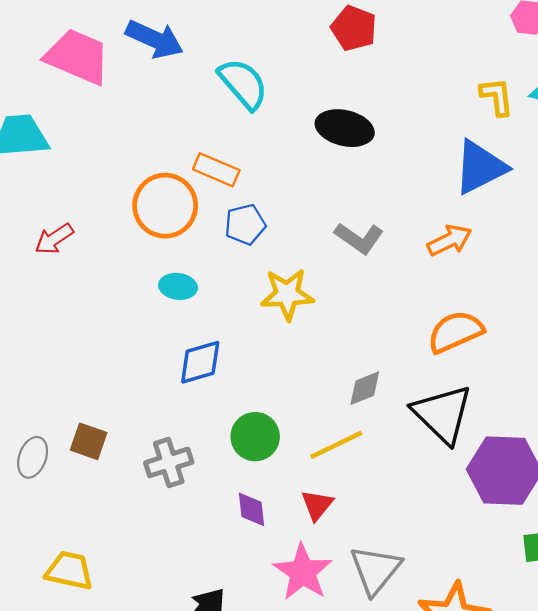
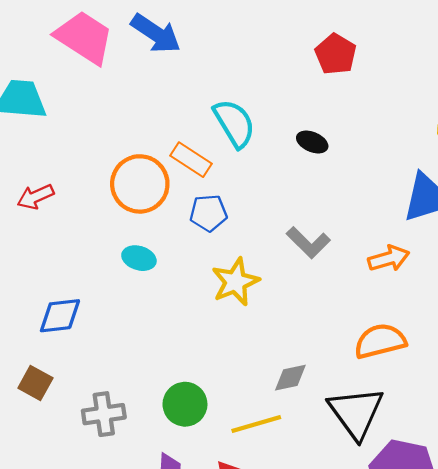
cyan semicircle: (243, 84) -> (234, 123), moved
black ellipse: (345, 128) -> (312, 142), size x0.6
yellow star: (287, 294) -> (235, 282), turned -30
blue diamond: (200, 362) -> (60, 316), moved

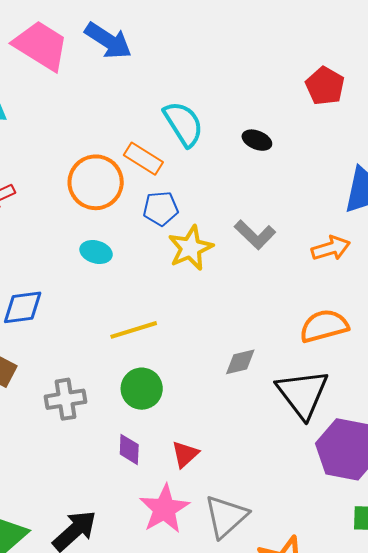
red pentagon: (336, 54) -> (325, 86), moved
yellow star: (235, 282) -> (190, 248), moved
yellow line: (256, 424) -> (134, 330), moved

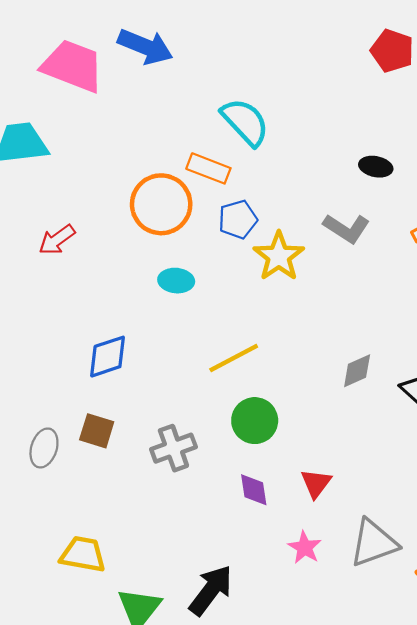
black ellipse: (257, 140) -> (376, 167), moved
pink star: (164, 509) -> (305, 548), size x0.6
gray triangle: (226, 516) -> (374, 543), turned 33

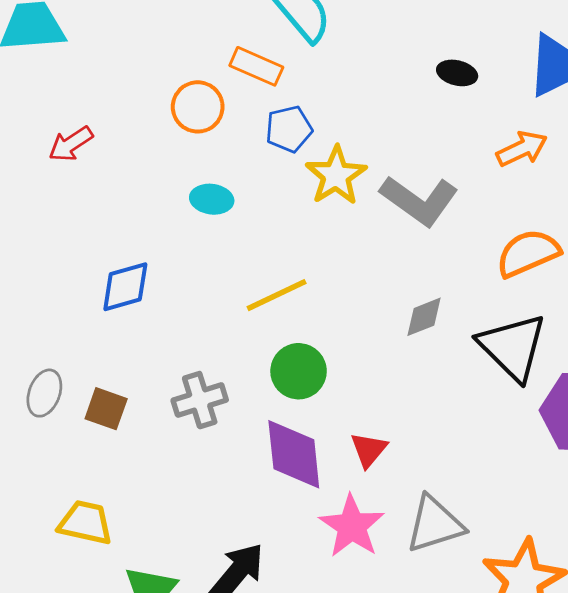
orange circle: (161, 204) -> (198, 107), size x0.7
gray L-shape: (347, 228) -> (419, 200), moved, size x1.4
brown square: (97, 431) -> (106, 409), moved
purple diamond: (254, 490) -> (294, 454), size x1.8
pink star: (305, 548) -> (352, 526), size x1.6

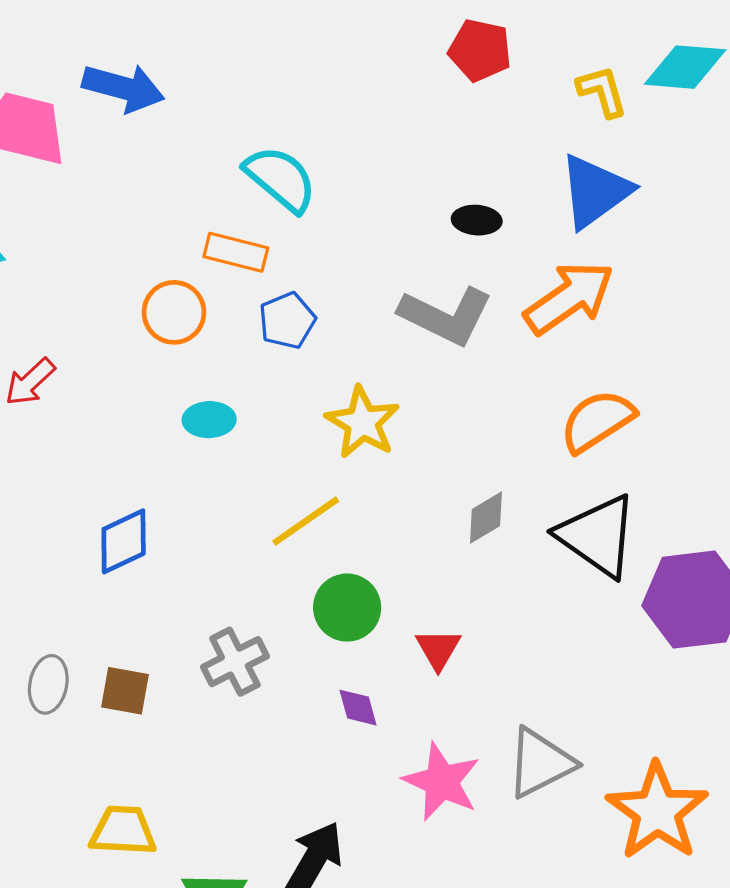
orange arrow: (522, 149) -> (569, 298), size x1.5
yellow star: (336, 176) -> (362, 422), moved
gray L-shape: (419, 200) -> (446, 316), moved
red triangle: (369, 450) -> (438, 649), moved
purple diamond: (294, 454) -> (358, 708), size x0.5

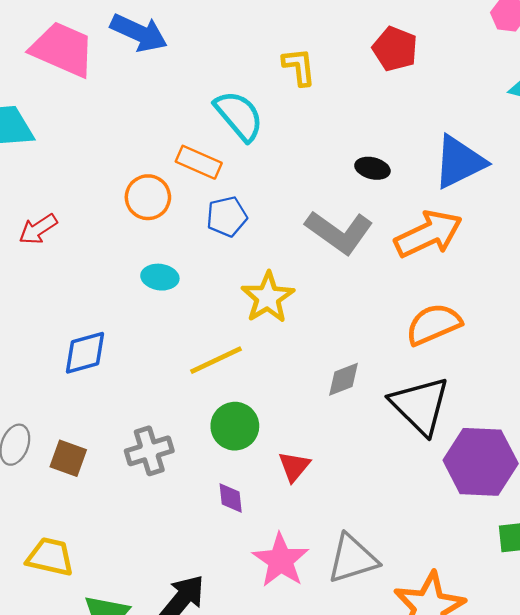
yellow L-shape: (602, 91) -> (299, 67), moved

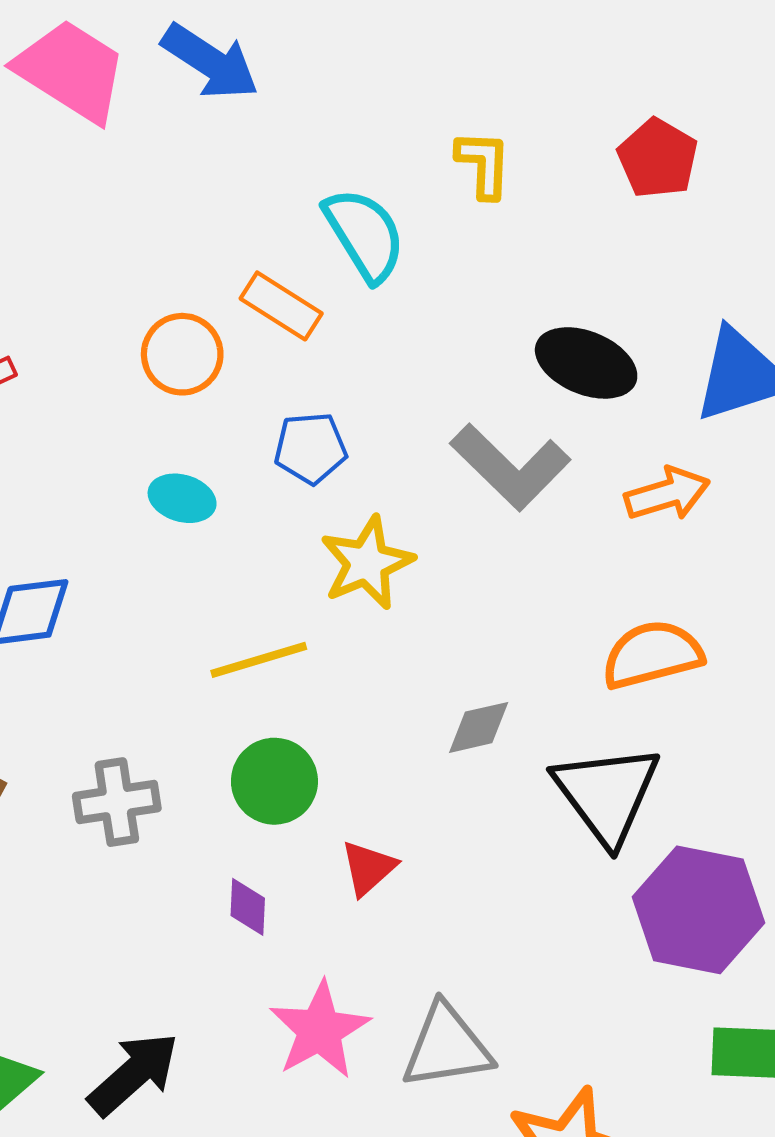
black ellipse: (372, 168) -> (586, 363), size x1.6
blue pentagon: (227, 217) -> (310, 448), moved
orange arrow: (428, 234) -> (667, 494), size x0.7

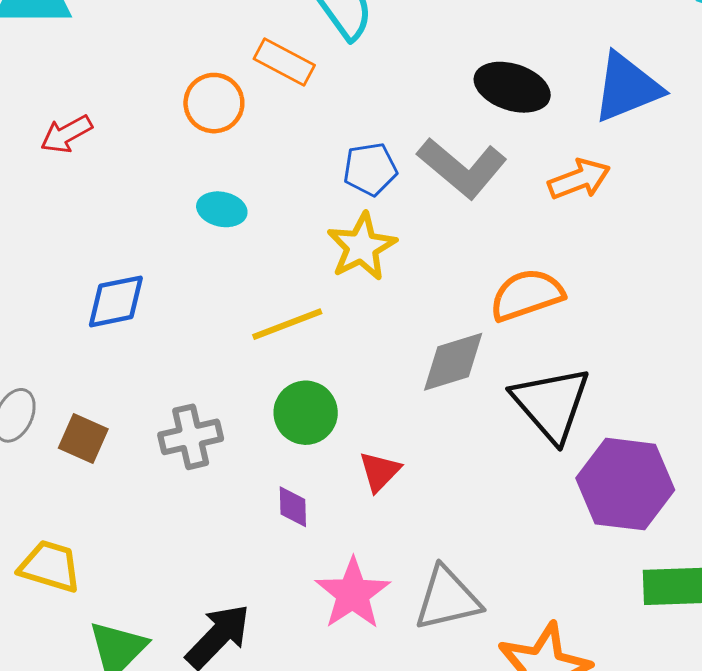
blue pentagon: (310, 448) -> (370, 169), moved
orange semicircle: (652, 655) -> (527, 295), moved
gray diamond: (479, 727) -> (453, 362), size x1.4

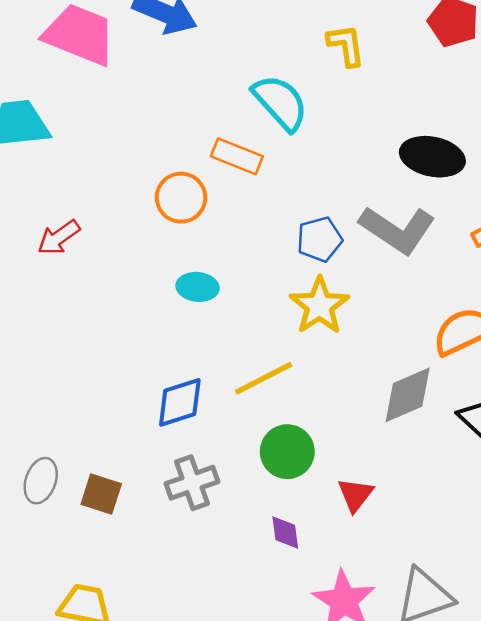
blue diamond: (116, 301) -> (180, 402), moved

